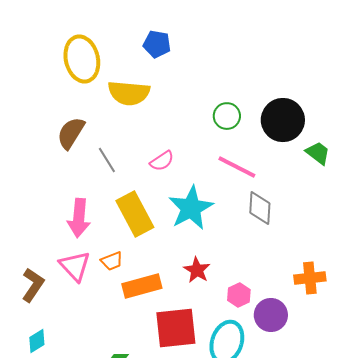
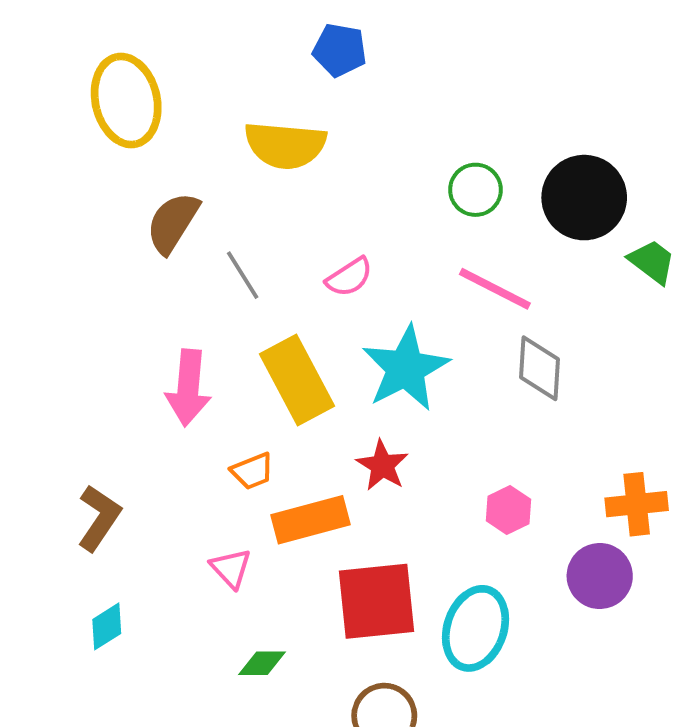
yellow ellipse: (82, 59) -> (126, 101), moved
pink triangle: (75, 266) -> (231, 568), moved, size x0.7
red star: (197, 270) -> (382, 465), moved
pink hexagon: (239, 295) -> (508, 510), moved
purple circle: (271, 315) -> (600, 576), moved

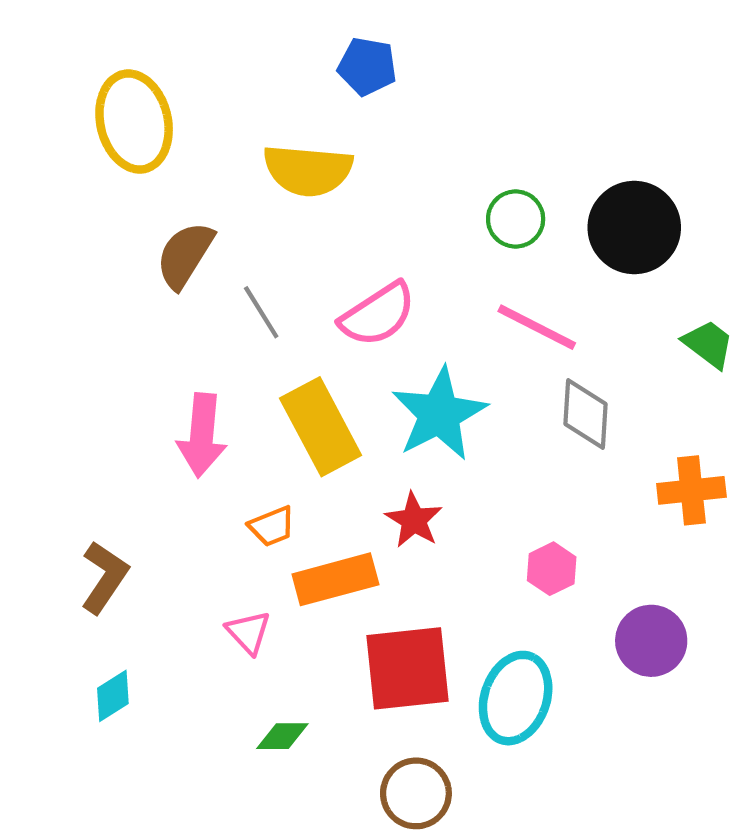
green trapezoid: (652, 262) -> (708, 344), moved
pink semicircle: (349, 277) -> (378, 314), size x1.5
orange cross: (637, 504) -> (691, 490), moved

